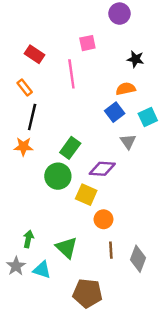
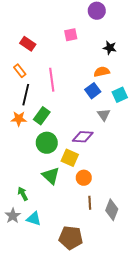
pink line: (71, 74) -> (52, 80), moved
green rectangle: (70, 148) -> (42, 116), moved
green arrow: (28, 239) -> (23, 194), turned -40
green triangle: (67, 248) -> (51, 176), moved

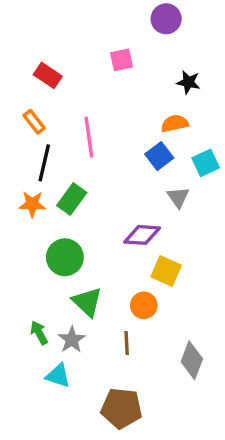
green circle: (47, 143) -> (65, 257), moved
yellow square: (70, 158) -> (166, 271), moved
brown line: (90, 203) -> (127, 343), moved
gray star: (13, 216) -> (72, 340), moved

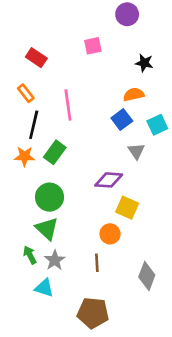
green triangle: (87, 302) -> (47, 229), moved

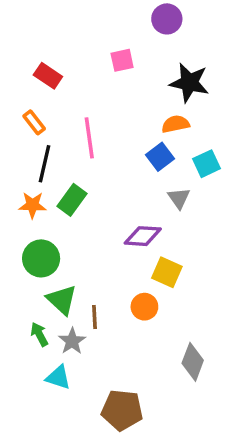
black star: (144, 63) -> (189, 83), size x1.6
green circle: (50, 197) -> (41, 258), moved
brown line: (97, 263) -> (94, 317), moved

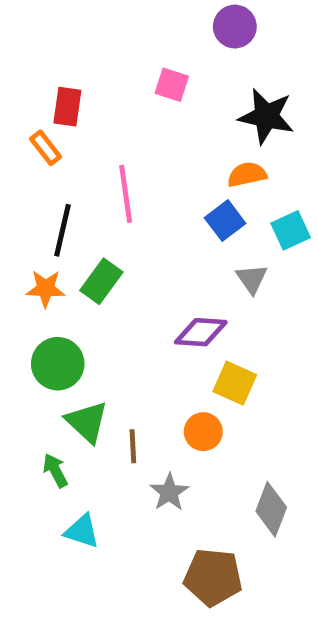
pink square: (122, 60) -> (172, 85), turned 30
red rectangle: (48, 76) -> (67, 107), turned 64
orange rectangle: (34, 122) -> (46, 148), moved
gray star: (72, 341) -> (169, 492), moved
brown pentagon: (122, 410) -> (213, 577), moved

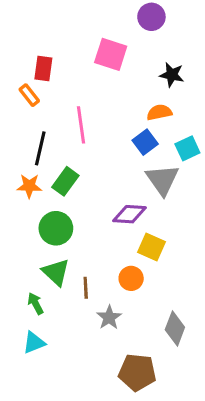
pink square: (172, 85) -> (111, 54), size x1.5
black star: (266, 116) -> (172, 75), size x0.7
gray triangle: (252, 279) -> (162, 180), size x1.6
green circle: (58, 364) -> (56, 228), moved
cyan triangle: (82, 531) -> (34, 343), moved, turned -40

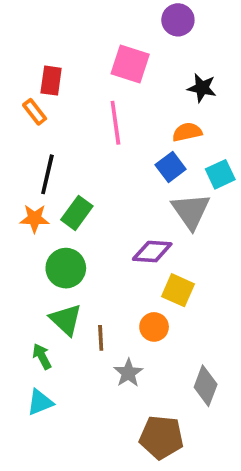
pink line: (81, 125) -> (115, 123), moved

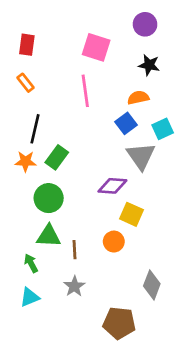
purple circle: (178, 20) -> (145, 24), moved
red rectangle: (51, 81) -> (27, 45), moved
green triangle: (66, 320) -> (49, 236), turned -40
gray star: (128, 373) -> (74, 286), moved

